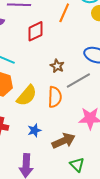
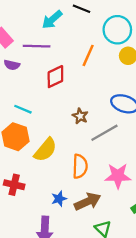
orange semicircle: (55, 97) -> (80, 166), moved
blue star: (34, 130) -> (59, 199), moved

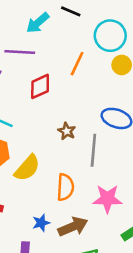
gray line: (104, 133) -> (93, 150), turned -56

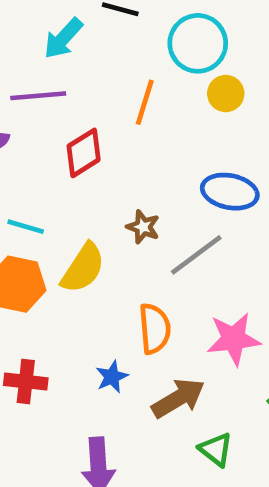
gray line: (93, 150) -> (196, 255), turned 56
yellow semicircle: (27, 168) -> (83, 268), moved
blue star: (41, 223) -> (112, 377), moved

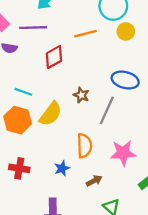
orange line: (145, 102) -> (86, 34), turned 55
gray line: (196, 255) -> (107, 110), turned -32
brown arrow: (178, 398) -> (94, 181), size x0.6

